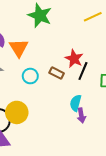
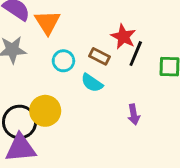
cyan semicircle: (76, 103) -> (92, 83), moved, turned -70

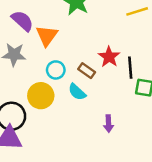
black line: (136, 54) -> (130, 68), moved, turned -35
yellow circle: (45, 111) -> (41, 96), moved

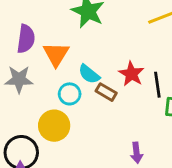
purple semicircle: (22, 21) -> (26, 39), turned 60
cyan semicircle: (77, 92) -> (89, 74), moved

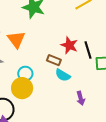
cyan semicircle: (89, 74) -> (63, 75), moved
cyan circle: (70, 94) -> (25, 74), moved

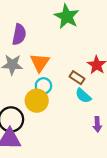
orange triangle: (16, 39) -> (40, 63), moved

